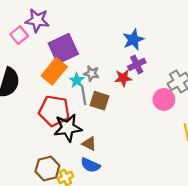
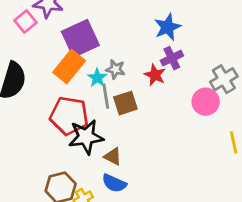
red star: (123, 78) -> (155, 75), turned 30
brown square: (99, 101) -> (125, 103), turned -36

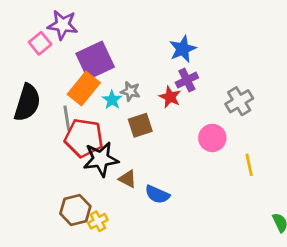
gray line: (106, 96) -> (67, 118), moved
pink circle: (206, 102) -> (212, 138), moved
blue semicircle: (114, 183) -> (157, 194), moved

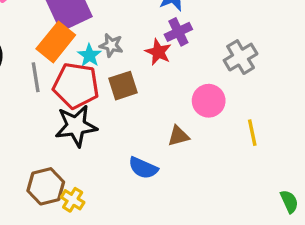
red pentagon: (84, 138) -> (76, 86), moved
brown triangle: (128, 179) -> (178, 136), moved, turned -42
yellow cross: (98, 221) -> (73, 200), turned -30

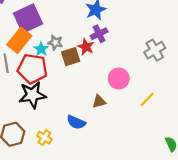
gray cross: (241, 57) -> (155, 50), moved
brown square: (123, 86) -> (71, 57), moved
yellow line: (252, 133) -> (147, 99), turned 56
yellow cross: (73, 200) -> (44, 138), moved

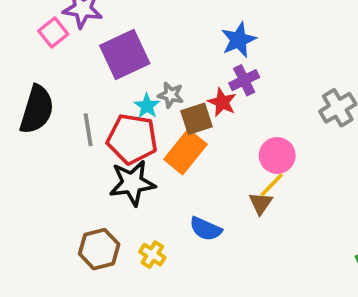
orange rectangle: (19, 40) -> (185, 152), moved
yellow line: (147, 99) -> (272, 185), moved
brown triangle: (99, 101) -> (261, 203), moved, turned -40

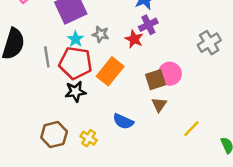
cyan star: (147, 106) -> (76, 39), moved
brown square: (196, 119) -> (156, 80), moved
black star: (132, 183) -> (76, 92), size x0.7
yellow line: (272, 185) -> (191, 129), moved

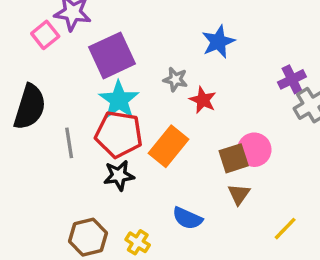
purple cross: (148, 25) -> (292, 79), moved
gray star: (101, 34) -> (175, 79), moved
cyan star: (76, 39) -> (119, 100), size x1.6
gray line: (47, 57) -> (69, 143), moved

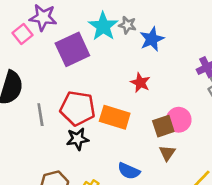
gray star: (175, 79) -> (127, 25), moved
cyan star: (119, 100) -> (103, 26), moved
orange rectangle: (169, 146) -> (115, 117), turned 68

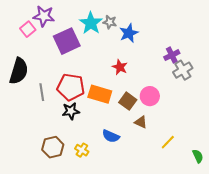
brown square: (163, 126) -> (128, 101), moved, turned -36
brown triangle: (167, 153) -> (141, 122), turned -40

